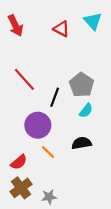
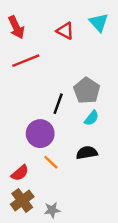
red line: (24, 79) -> (26, 61), moved, turned -70

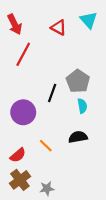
red line: (26, 61) -> (23, 54), turned -40
cyan semicircle: (92, 118) -> (82, 106), turned -48
purple circle: (40, 134) -> (23, 112), moved

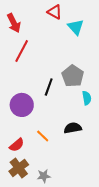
cyan triangle: (89, 20) -> (76, 27), moved
red triangle: (59, 28) -> (55, 12), moved
cyan semicircle: (82, 106) -> (87, 98), moved

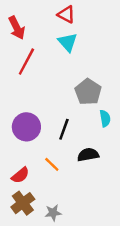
cyan triangle: (76, 27) -> (68, 42), moved
black line: (49, 87) -> (64, 129), moved

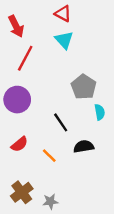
purple circle: (26, 127) -> (17, 100), moved
black line: (64, 129) -> (61, 122), turned -54
red semicircle: (20, 175) -> (19, 144), moved

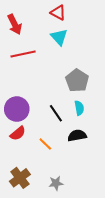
red line: (25, 58) -> (23, 54), turned 50
purple circle: (17, 100) -> (17, 109), moved
cyan semicircle: (100, 112) -> (79, 108), moved
gray star: (50, 201) -> (56, 183), moved

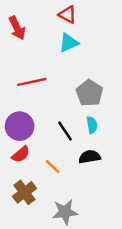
cyan triangle: (59, 37) -> (69, 43), turned 48
red line: (23, 54) -> (32, 82), moved
brown cross: (20, 178) -> (24, 192), moved
gray star: (56, 183) -> (65, 212), size x1.5

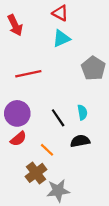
gray pentagon: (89, 93) -> (93, 68), moved
brown cross: (24, 192) -> (36, 173), moved

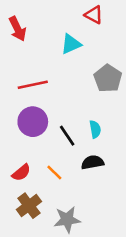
red triangle: (60, 13) -> (94, 15), moved
purple circle: (17, 113) -> (33, 122), moved
red semicircle: (18, 139) -> (21, 173), moved
brown cross: (36, 173) -> (29, 206), moved

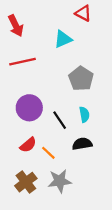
gray pentagon: (108, 78) -> (81, 79), moved
red line: (33, 85) -> (22, 62), moved
red semicircle: (21, 173) -> (28, 145), moved
gray star: (67, 220) -> (60, 181), moved

